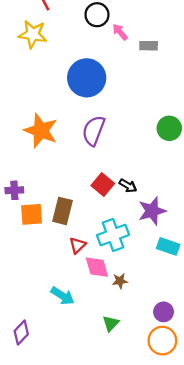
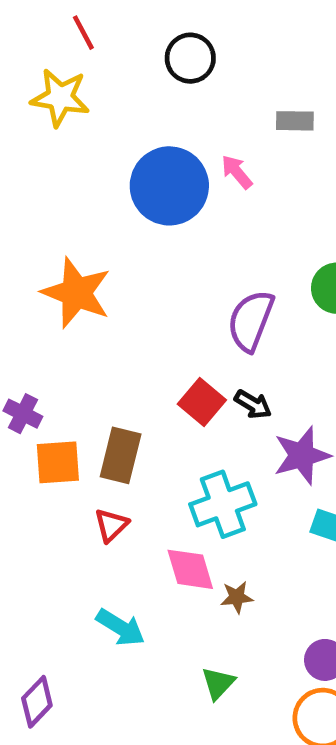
pink arrow: (120, 32) -> (237, 172), moved
purple semicircle: (94, 131) -> (251, 321), moved
purple cross: (14, 190) -> (23, 414), turned 30
red triangle: (77, 245) -> (111, 525), moved

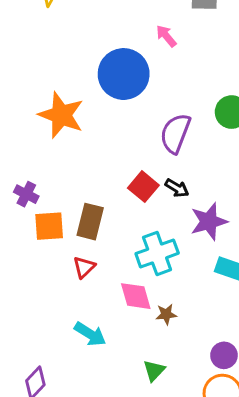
blue circle: (169, 186) -> (124, 74), moved

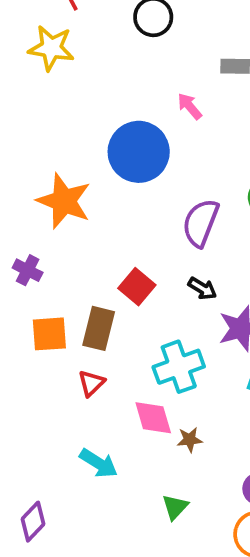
red square: (143, 187) -> (137, 287), moved
purple cross: (26, 194) -> (28, 270), moved

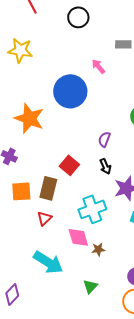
yellow star: (51, 48) -> (20, 50), moved
purple semicircle: (201, 223) -> (104, 139), moved, size x0.6
black arrow: (202, 288) -> (105, 166), turned 35
cyan arrow: (99, 463) -> (48, 262), size x1.4

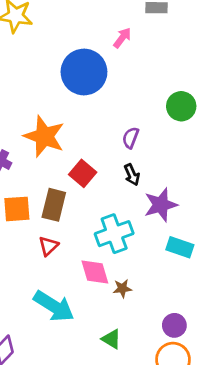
pink arrow: (98, 66) -> (122, 38), turned 77
orange star: (29, 118) -> (44, 136), moved
green triangle: (90, 286) -> (111, 339), turned -42

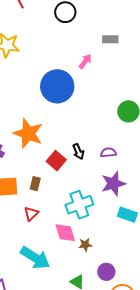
purple semicircle: (131, 138) -> (108, 153), moved, turned 63
black arrow: (132, 175) -> (78, 152), moved
brown rectangle: (54, 205) -> (35, 184), size x0.6
purple circle: (174, 325) -> (106, 272), moved

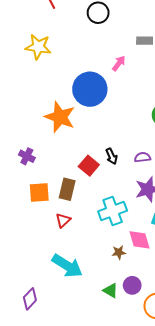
orange star: (28, 133) -> (60, 117), moved
brown rectangle: (35, 184) -> (67, 189), size x1.5
pink diamond: (65, 233) -> (139, 240), moved
purple circle: (106, 272) -> (132, 285), moved

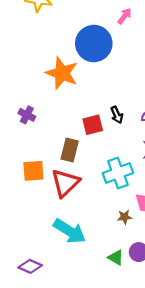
red square: (89, 166) -> (93, 125), turned 36
orange square: (39, 192) -> (33, 171), moved
red triangle: (63, 220) -> (65, 183), size x1.8
purple diamond: (30, 299) -> (30, 266), turned 70

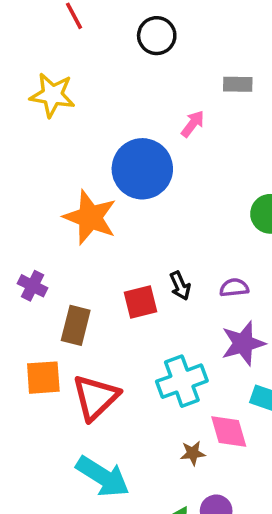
brown rectangle: (70, 150) -> (76, 325), moved

